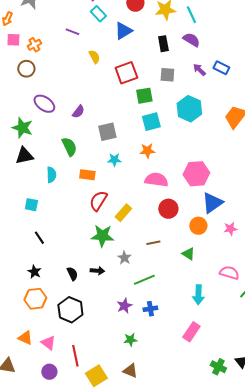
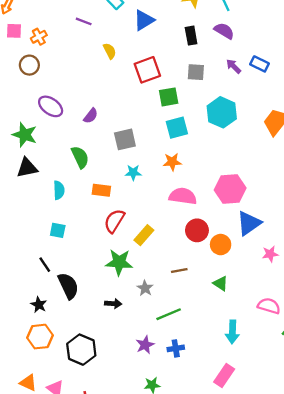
cyan square: (31, 205) -> (58, 230), moved
orange circle: (198, 226) -> (221, 245), moved
black semicircle: (72, 274) -> (68, 286), moved, size x1.6

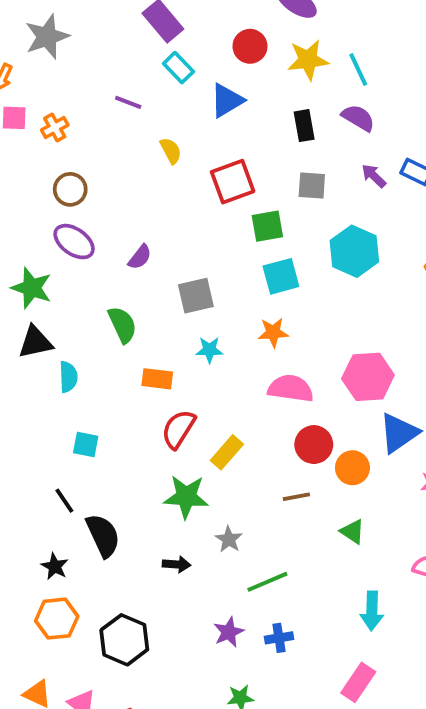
brown circle: (29, 65) -> (70, 189), moved
cyan semicircle: (59, 190) -> (68, 377), moved
brown line: (179, 270) -> (296, 497), moved

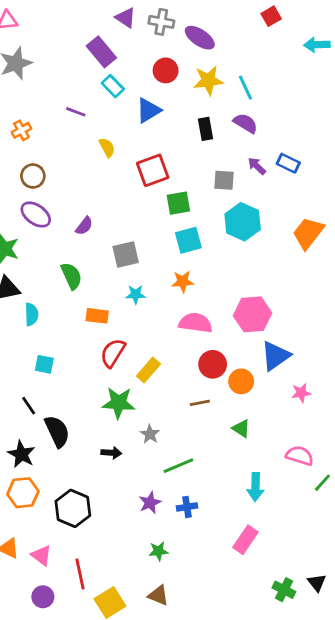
gray square: (312, 185) -> (224, 180), moved
black star: (55, 566) -> (21, 454), size x1.4

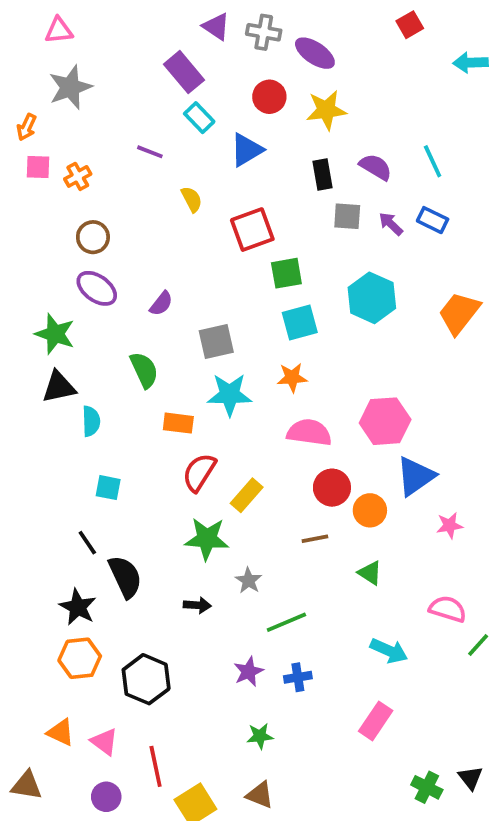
cyan line: (245, 88) -> (433, 161), moved
gray square: (224, 180) -> (347, 216), moved
cyan star: (136, 294) -> (230, 395), size x1.6
cyan arrow: (255, 487) -> (389, 651), turned -68

